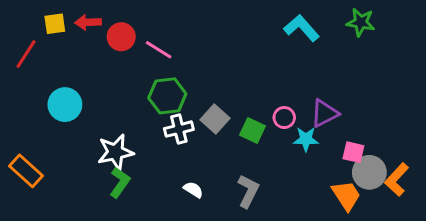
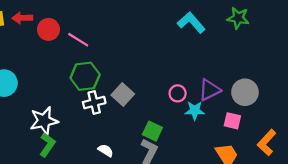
green square: (252, 131) -> (152, 131), moved
gray circle: (369, 172) -> (245, 92), moved

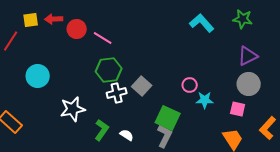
purple triangle: (210, 90) -> (248, 56), moved
green square: (152, 131) -> (168, 118), size x1.4
green L-shape: (47, 145) -> (102, 130), moved

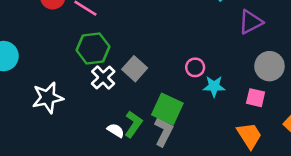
purple triangle: (248, 56) -> (251, 22), moved
white cross: (117, 93) -> (103, 77), turned -30
green L-shape: (102, 130) -> (133, 124), moved

